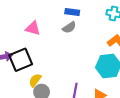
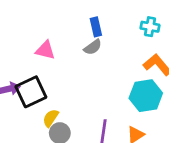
blue rectangle: (72, 12) -> (96, 27), turned 72

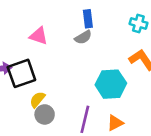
cyan hexagon: (146, 96) -> (111, 84), moved

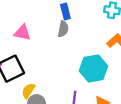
gray semicircle: (83, 37) -> (63, 29), turned -42

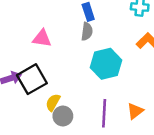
cyan hexagon: (93, 68) -> (106, 64), moved

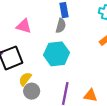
cyan hexagon: (106, 64) -> (57, 54), moved
orange triangle: (135, 111) -> (90, 95), turned 40

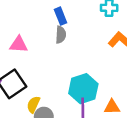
cyan hexagon: (57, 54) -> (83, 89), moved

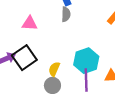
yellow semicircle: (33, 104) -> (54, 69), moved

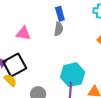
yellow semicircle: (54, 69) -> (10, 80), moved, turned 104

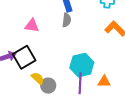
yellow semicircle: (10, 80) -> (38, 78), moved

